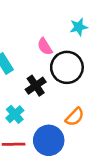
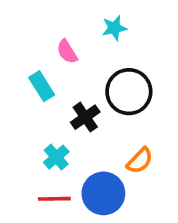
cyan star: (79, 27) -> (114, 28), moved
pink semicircle: (45, 47) -> (67, 52), moved

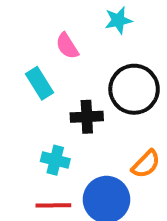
black cross: (85, 117) -> (87, 117), turned 32
cyan cross: (56, 157) -> (55, 160), turned -35

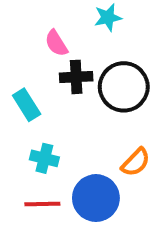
cyan rectangle: (40, 83) -> (27, 105), moved
black cross: (87, 117) -> (76, 77), moved

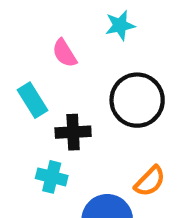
black cross: (76, 77) -> (73, 132), moved
cyan rectangle: (27, 105) -> (32, 100), moved

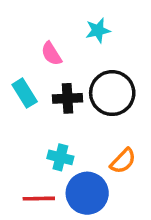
black cross: (73, 132) -> (67, 98), moved
cyan cross: (52, 177) -> (60, 157), moved

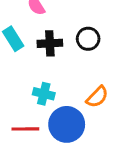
black circle: (112, 93) -> (88, 39), size x0.6

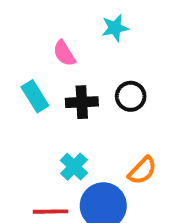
cyan cross: (44, 94) -> (74, 167), turned 30

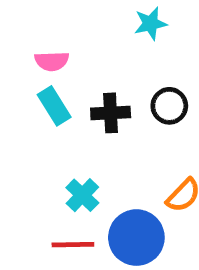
pink semicircle: (64, 53) -> (52, 61), moved, turned -60
cyan cross: (74, 167) -> (82, 195), moved

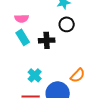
black circle: (169, 106) -> (67, 24), moved

